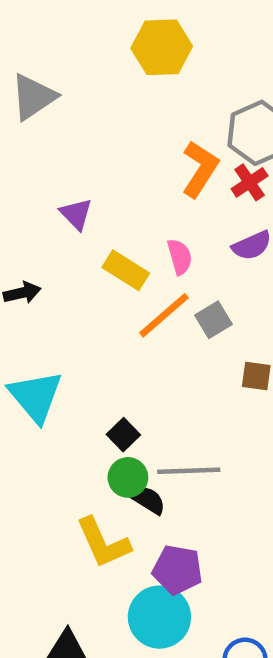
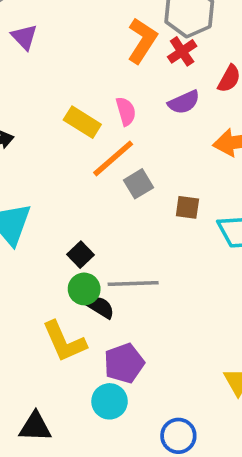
purple triangle: (76, 214) -> (24, 37), moved
gray square: (213, 320) -> (139, 184), moved
purple pentagon: (177, 570) -> (124, 363), turned -30
cyan circle: (159, 617) -> (110, 401), size x0.7

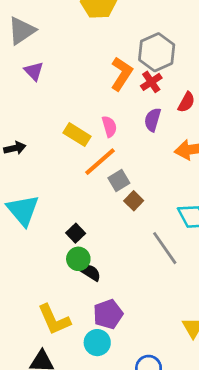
purple semicircle: (184, 102) -> (153, 120), turned 130
brown square: (187, 207) -> (134, 201), moved, turned 36
gray line: (133, 284) -> (165, 248), moved, turned 57
yellow L-shape: (64, 342) -> (54, 320), moved

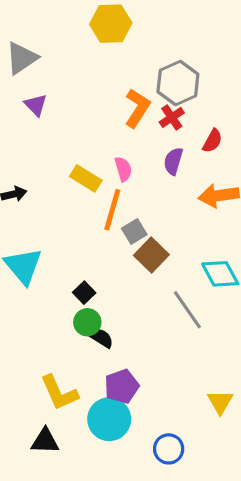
orange line: (100, 162) -> (112, 210), turned -33
brown square: (134, 201) -> (151, 255), size x1.5
cyan circle: (97, 343) -> (109, 419), size x1.4

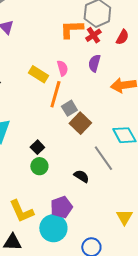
orange L-shape: (137, 108) -> (71, 29), turned -125
red semicircle: (212, 141) -> (122, 37), moved
black semicircle: (101, 338) -> (81, 176), moved

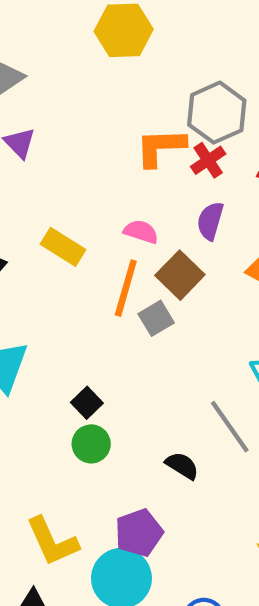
pink semicircle: (62, 68) -> (141, 232), turned -56
yellow rectangle: (38, 74) -> (63, 247), moved
brown square: (80, 123) -> (180, 275), moved

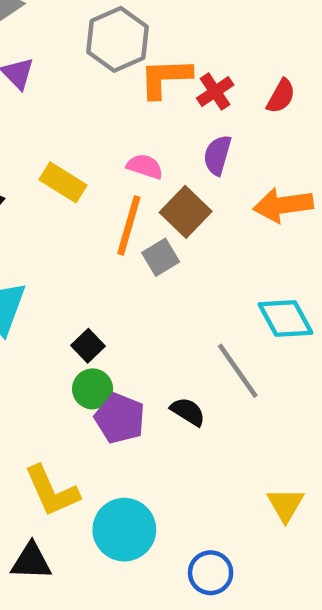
gray hexagon: (217, 113) -> (118, 39), moved
purple pentagon: (139, 533) -> (120, 418), moved, turned -30

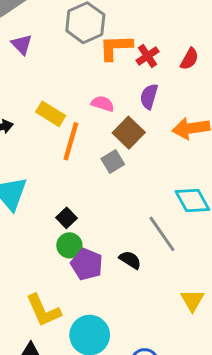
orange line: (129, 225) -> (71, 141), moved
yellow triangle: (285, 505) -> (192, 300), moved

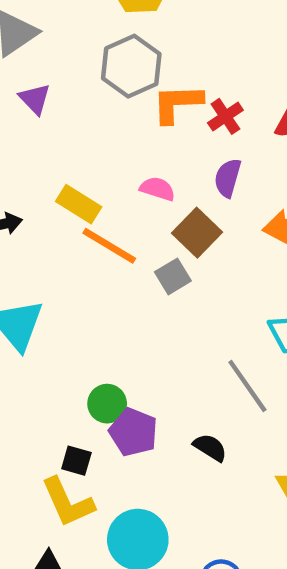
orange line: (71, 141) -> (109, 246), turned -75
black square: (67, 218) -> (76, 461), moved, turned -30
black semicircle: (130, 260) -> (210, 447), moved

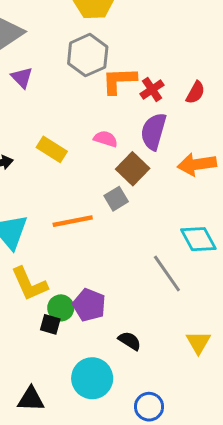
purple semicircle: (228, 178) -> (154, 131), size x1.4
orange line: (109, 246) -> (73, 221), moved, turned -42
green circle: (107, 404) -> (61, 308), moved
black semicircle: (210, 447) -> (130, 341), moved
yellow L-shape: (68, 502) -> (29, 284), moved

